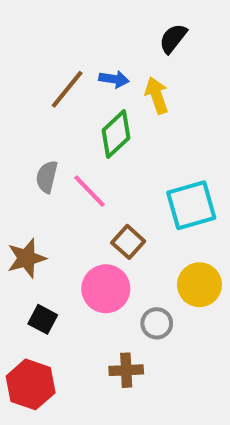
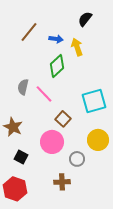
brown line: (67, 89) -> (29, 32), moved
brown star: (26, 258) -> (13, 127), turned -30

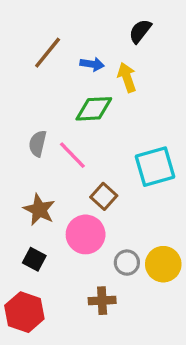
green diamond: (57, 66) -> (94, 109), turned 40
brown star: (13, 127) -> (39, 210), moved
yellow circle: (98, 140) -> (163, 264), moved

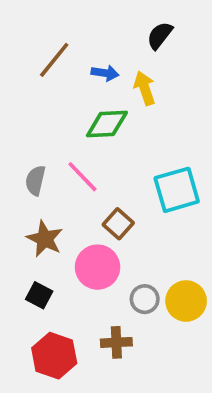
gray semicircle: (38, 144) -> (35, 180), moved
red hexagon: (24, 312) -> (54, 356), moved

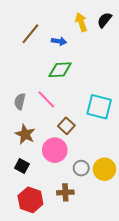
black semicircle: (160, 35) -> (104, 20), moved
yellow arrow: (145, 88) -> (81, 22), moved
cyan square: (177, 190) -> (99, 107), turned 30

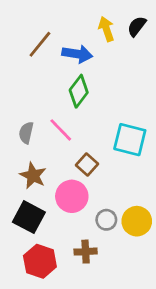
blue arrow: (59, 41) -> (77, 54), size x1.5
green diamond: (60, 70) -> (79, 91), turned -50
black square: (22, 166) -> (29, 217), size x1.6

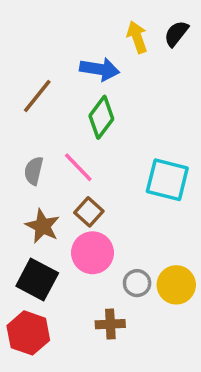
brown line: (40, 44) -> (37, 96), moved
brown square: (87, 165) -> (89, 212), moved
red hexagon: (40, 261) -> (28, 333), moved

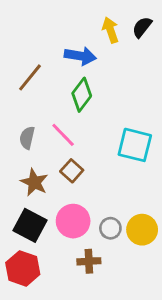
pink circle: (92, 253) -> (73, 221), moved

